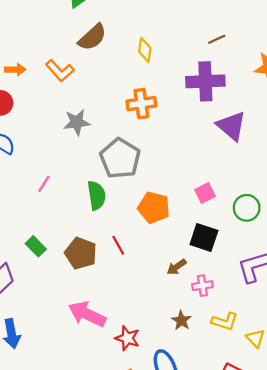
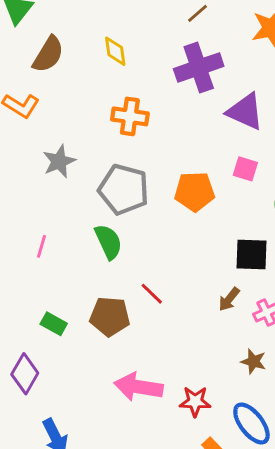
orange cross: (141, 104) -> (130, 116), turned 32
pink square: (205, 193) -> (245, 169), moved, turned -30
orange pentagon: (154, 208) -> (195, 192), moved

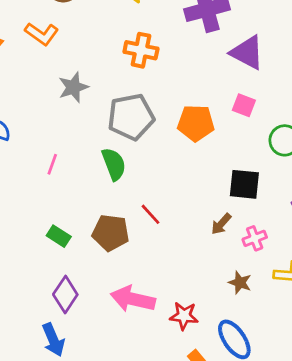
gray pentagon: (124, 189) -> (131, 117), turned -30
purple diamond: (25, 374) -> (65, 294), moved

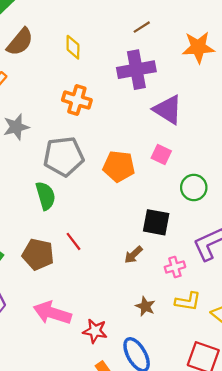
pink cross: (255, 238) -> (175, 267), moved

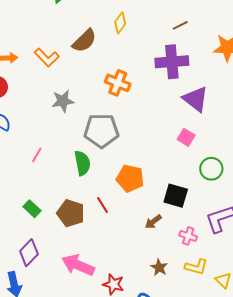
brown semicircle: (20, 42) -> (84, 41), moved
yellow diamond: (73, 47) -> (120, 23), moved, turned 30
orange pentagon: (119, 166) -> (130, 178), moved
pink cross: (175, 267) -> (188, 236), turned 30

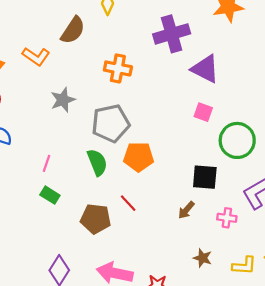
green circle: (211, 169) -> (237, 140), size x1.4
orange pentagon: (130, 178) -> (139, 157), moved
green rectangle: (32, 209) -> (50, 195), moved
yellow L-shape: (196, 267) -> (244, 266), moved

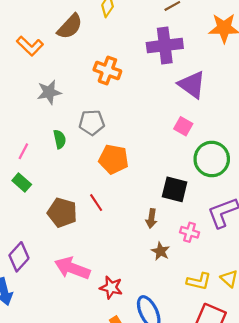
gray pentagon: (111, 123) -> (92, 123), size x0.7
green semicircle: (97, 162) -> (60, 139), moved, size x0.7
brown arrow: (186, 210) -> (151, 218), turned -42
brown star: (203, 258) -> (161, 251), moved

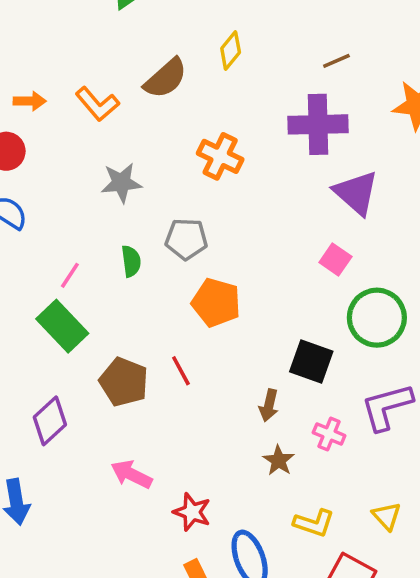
green rectangle: (22, 182) -> (62, 326), size x1.6
purple diamond: (19, 257) -> (50, 421), moved
pink arrow: (72, 268) -> (131, 474), size x0.7
yellow L-shape: (199, 281) -> (314, 523), moved

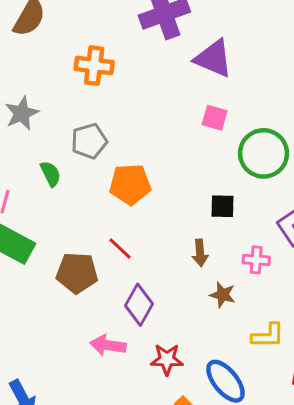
black square: (311, 362) -> (222, 206), size x0.7
purple diamond: (50, 421) -> (139, 305), moved

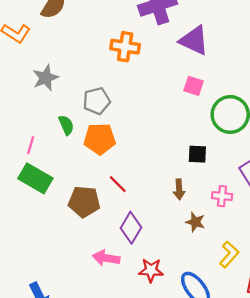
orange cross: (94, 66) -> (125, 47), moved
orange pentagon: (130, 184) -> (100, 139), moved
yellow L-shape: (268, 336) -> (229, 254), turned -50

